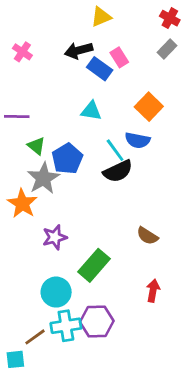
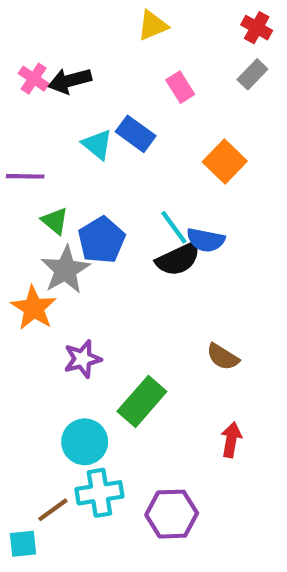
black arrow: (79, 50) -> (70, 81), moved
blue rectangle: (100, 69) -> (136, 134), moved
cyan triangle: (91, 111) -> (97, 144), moved, turned 30
blue semicircle: (138, 140) -> (206, 240), moved
purple hexagon: (97, 322) -> (172, 514), moved

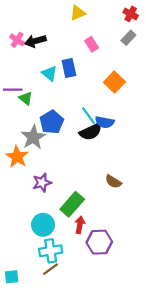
blue rectangle: (136, 134) -> (69, 68), turned 42
green triangle: (55, 221) -> (26, 98), moved
red arrow: (231, 440) -> (80, 225), moved
brown line: (53, 510) -> (51, 269), moved
purple hexagon: (172, 514) -> (99, 242), moved

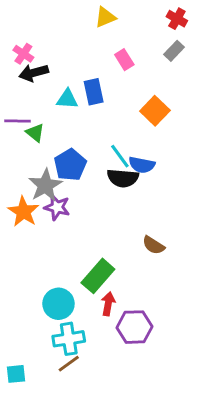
black arrow: (35, 41) -> (34, 73), moved
cyan triangle: (50, 73) -> (67, 99), turned -35
black semicircle: (91, 132) -> (123, 178), turned 30
purple star: (42, 183) -> (57, 207), moved, turned 30

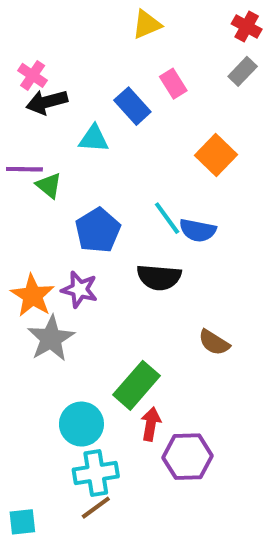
blue rectangle: (94, 92) -> (132, 106), moved, turned -30
black semicircle: (123, 178) -> (159, 277), moved
gray star: (45, 185) -> (51, 338), moved

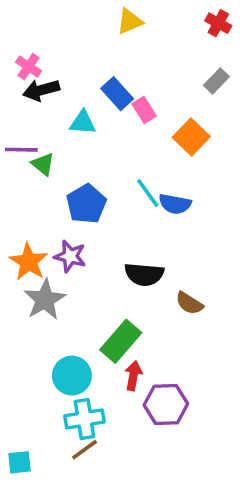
gray rectangle: (243, 71) -> (216, 81), moved
pink rectangle: (173, 84) -> (144, 110), moved
black semicircle: (159, 277) -> (144, 274), moved

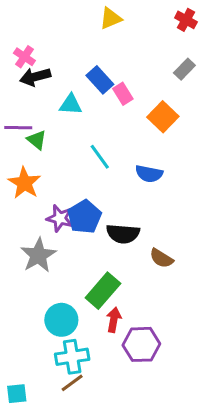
cyan line: (148, 193) -> (100, 157), moved
blue pentagon: (86, 204) -> (84, 217), moved
orange star: (29, 262) -> (24, 183), moved

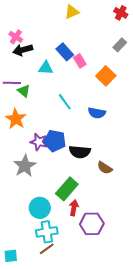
blue pentagon: (84, 217) -> (55, 141), turned -30

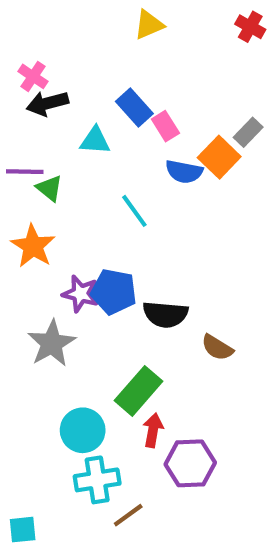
gray rectangle: (120, 45) -> (248, 132), moved
blue semicircle: (97, 113) -> (184, 172), moved
brown line: (47, 249) -> (128, 515), moved

